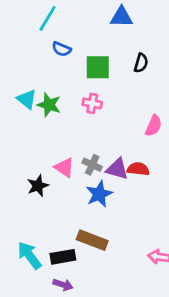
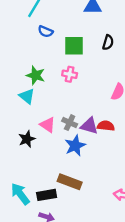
cyan triangle: (27, 99) -> (27, 96), moved

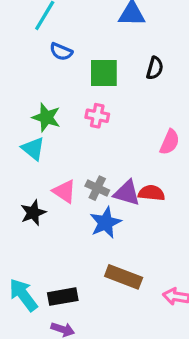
brown rectangle: (70, 182) -> (124, 277), moved

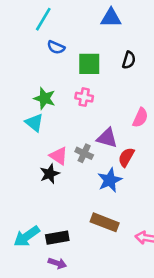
purple triangle: (127, 193) -> (107, 138), moved
red semicircle: (152, 193) -> (126, 157), turned -66
black star: (33, 213) -> (50, 174), moved
blue star: (105, 223) -> (110, 180), moved
cyan arrow: (23, 295) -> (27, 236), turned -88

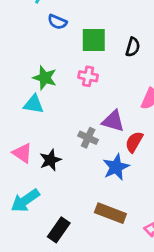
black semicircle: (129, 60) -> (133, 47), moved
cyan triangle: (34, 123) -> (34, 104), turned -30
pink triangle: (59, 156) -> (22, 153), moved
cyan arrow: (27, 236) -> (25, 201), moved
black rectangle: (57, 238) -> (59, 230), turned -45

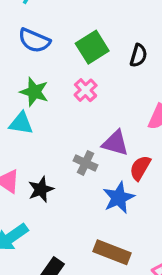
blue semicircle: (57, 22) -> (34, 41), moved, size x1.4
green square: (94, 40) -> (92, 47), turned -32
pink cross: (88, 76) -> (86, 90), turned 36

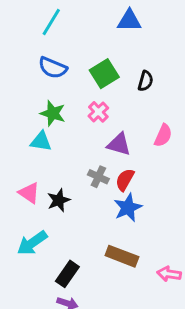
purple triangle: (115, 143) -> (119, 144), moved
red semicircle: (140, 168) -> (125, 180), moved

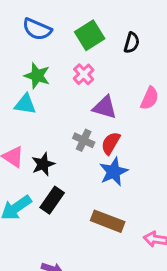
black rectangle: (67, 274) -> (52, 200), moved

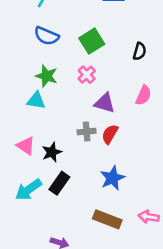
black semicircle: (132, 43) -> (140, 51), moved
gray cross: (84, 140) -> (87, 132), turned -30
blue star: (114, 172) -> (112, 178), moved
brown rectangle: (108, 221) -> (107, 219), moved

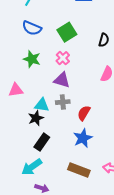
cyan triangle: (36, 101) -> (42, 105), moved
purple triangle: (105, 103) -> (62, 80), moved
red semicircle: (110, 134) -> (84, 113), moved
pink triangle: (26, 146) -> (16, 90), moved, turned -42
cyan arrow: (28, 190) -> (32, 167), moved

